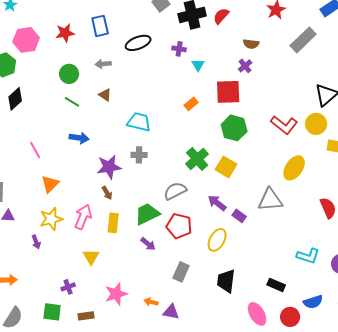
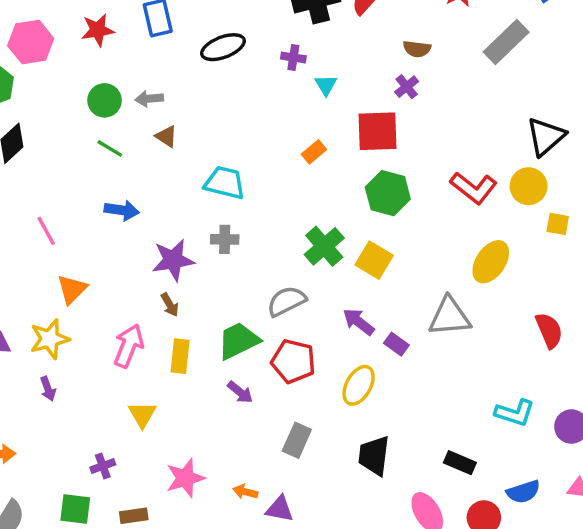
gray arrow: (103, 64) -> (149, 99), moved
yellow star: (51, 219) -> (50, 339), moved

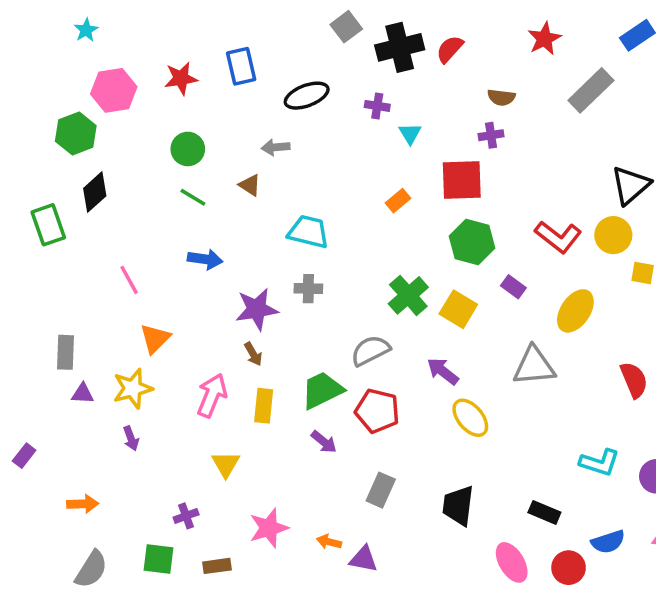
purple cross: (407, 87) -> (491, 135), turned 30
gray arrow: (149, 99) -> (276, 147), moved
purple rectangle: (396, 344) -> (513, 287), moved
yellow ellipse: (359, 385) -> (470, 418), moved, turned -69

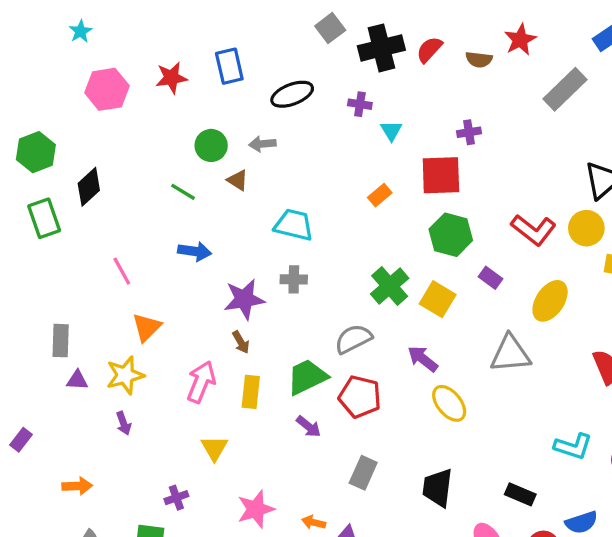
brown semicircle: (501, 97) -> (479, 60), moved
green hexagon: (76, 133) -> (36, 152), moved
green circle: (188, 149) -> (211, 145), moved

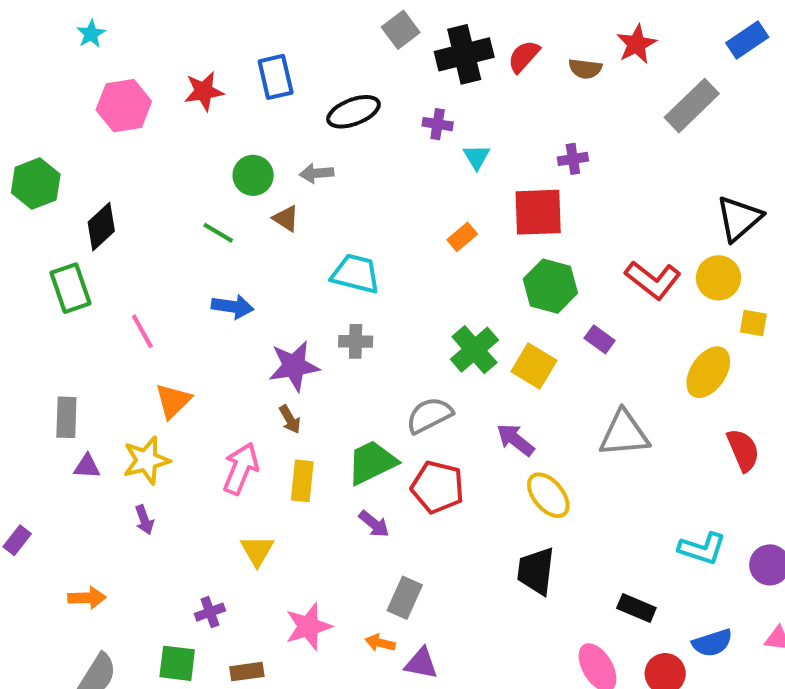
green rectangle: (44, 218) -> (71, 288), moved
yellow ellipse: (550, 301) -> (708, 372), moved
gray rectangle: (363, 473) -> (405, 598), moved
black trapezoid: (438, 488) -> (536, 571), moved

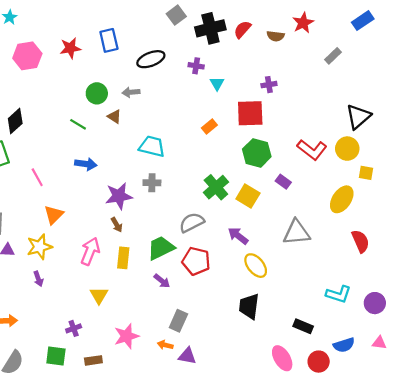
gray rectangle: (692, 106) -> (333, 56), size x0.6

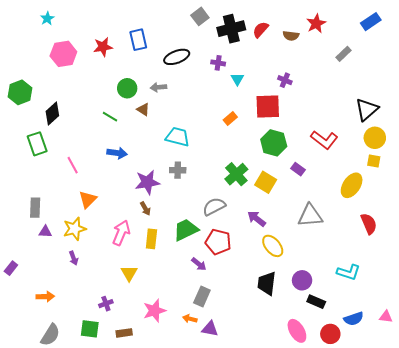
purple cross: (269, 85) -> (285, 80), turned 32
yellow circle: (347, 149) -> (375, 138), moved
purple arrow: (162, 281) -> (199, 264), moved
purple circle: (375, 303) -> (302, 280), moved

